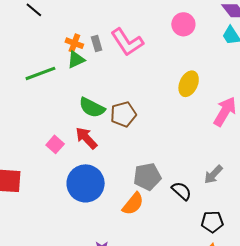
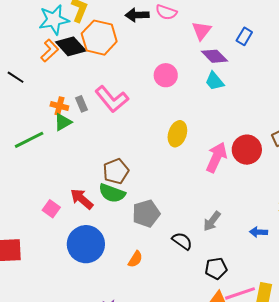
green semicircle: (92, 108) -> (112, 193), moved
gray pentagon: (147, 177) -> (146, 214), moved
orange semicircle: (133, 204) -> (135, 259), size x0.7

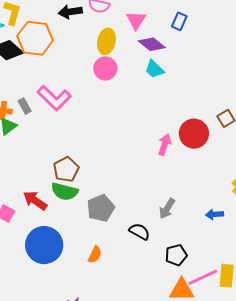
yellow ellipse: (177, 134) -> (106, 41), moved
pink arrow: (216, 157) -> (165, 145), size x0.7

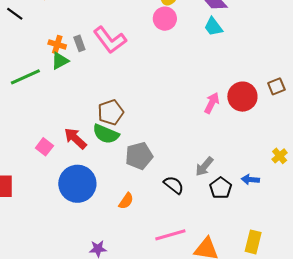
black pentagon: (176, 255) -> (221, 188), moved, turned -30
pink line: (203, 277) -> (170, 235), moved

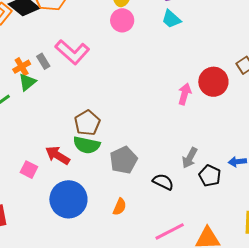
orange cross: (57, 45) -> (22, 67), turned -36

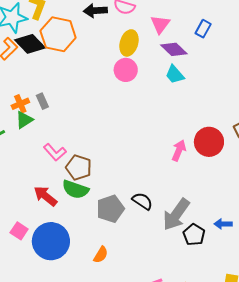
pink L-shape: (72, 52) -> (55, 152), moved, size x0.7
brown pentagon: (87, 123) -> (79, 167), turned -30
gray arrow: (190, 158) -> (176, 214), size x1.6
pink square: (29, 170) -> (19, 231), moved
black semicircle: (163, 182) -> (142, 201), moved

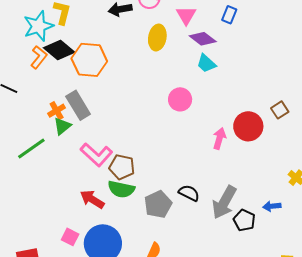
orange hexagon: (58, 34) -> (89, 60), moved
pink circle: (126, 70) -> (180, 99), moved
gray rectangle: (42, 101) -> (78, 105), size x1.8
pink L-shape: (55, 152) -> (96, 155), size x1.4

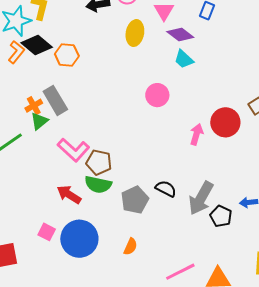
orange hexagon: (89, 60) -> (67, 55), size x0.7

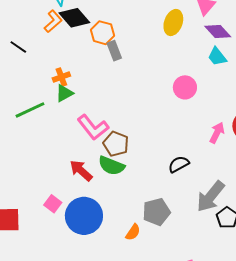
gray rectangle: (55, 100) -> (114, 51), moved, size x0.7
black semicircle: (166, 189) -> (179, 164), moved, turned -65
gray pentagon: (135, 200) -> (156, 212), moved

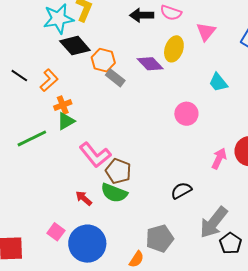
orange L-shape: (53, 21) -> (49, 80), moved
purple diamond: (218, 32) -> (150, 64), moved
gray rectangle: (114, 51) -> (115, 78), turned -30
red arrow: (81, 171) -> (84, 198), size x0.7

